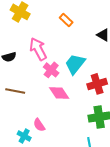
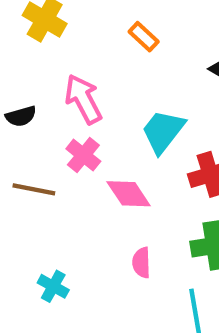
pink cross: (51, 70) -> (83, 155), moved
pink semicircle: (39, 125) -> (141, 263), moved, turned 32

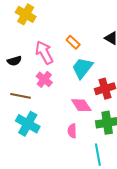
orange rectangle: (144, 37) -> (73, 42), moved
pink diamond: (129, 194) -> (81, 105), moved
cyan cross: (53, 286) -> (28, 124), moved, size x1.6

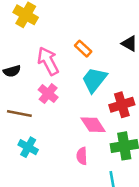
cyan cross: (28, 124) -> (28, 147), size x0.7

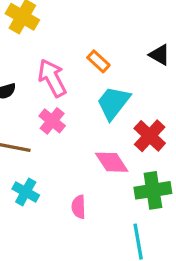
red cross: (122, 105) -> (150, 136), turned -30
pink semicircle: (82, 156) -> (79, 207), moved

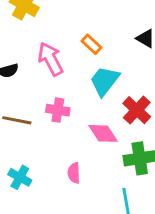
pink cross: (52, 121) -> (58, 110), moved, turned -30
cyan cross: (26, 192) -> (20, 177), moved

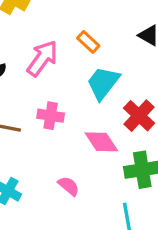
pink arrow: (50, 59) -> (42, 58), turned 64
pink semicircle: (74, 173) -> (69, 186), turned 132

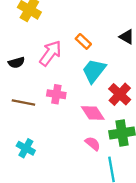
pink semicircle: (69, 186) -> (93, 144), moved

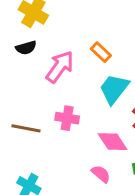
black semicircle: (16, 63) -> (26, 48), moved
pink semicircle: (93, 144) -> (101, 174), moved

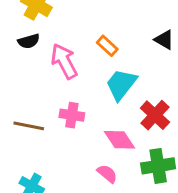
pink arrow: (60, 67) -> (64, 61), turned -64

